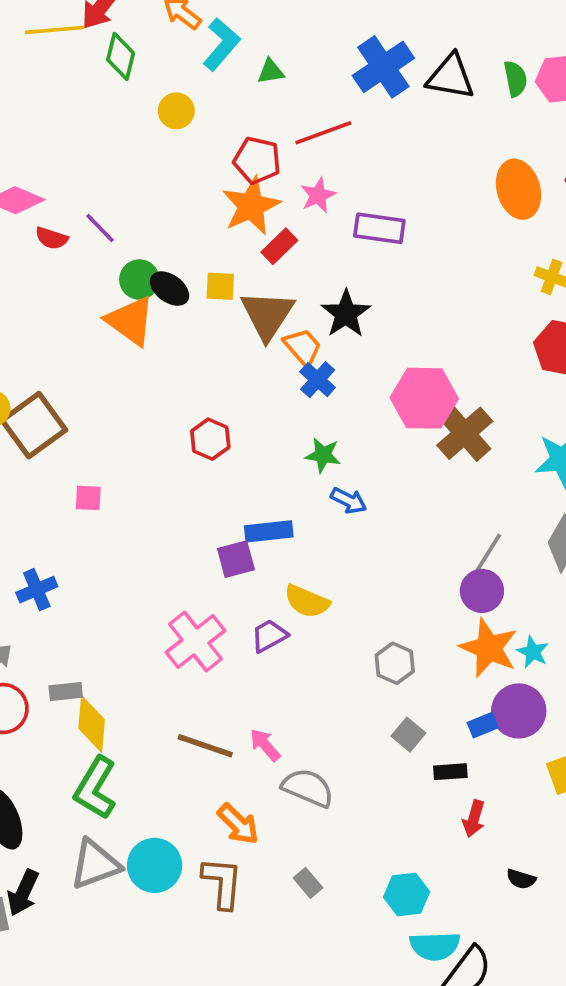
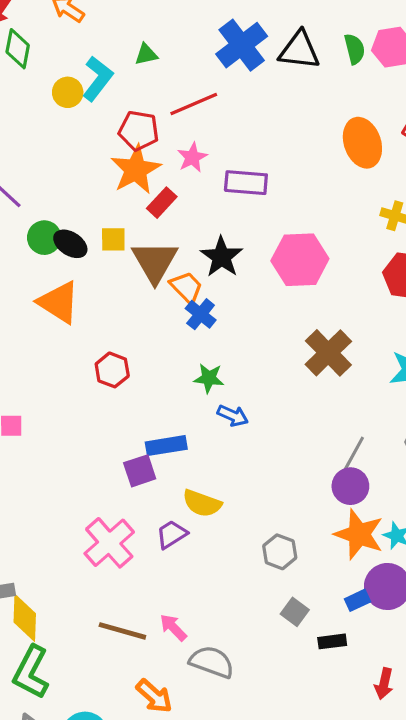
cyan L-shape: (221, 44) -> (98, 79), moved
orange triangle: (130, 321) -> (59, 302), moved
pink hexagon: (424, 398) -> (300, 260), moved
red arrow: (474, 819) -> (384, 684), moved

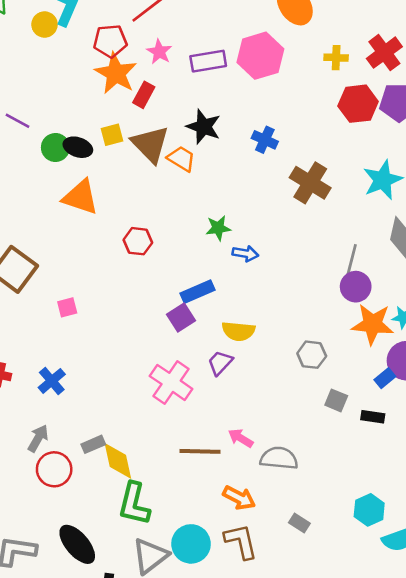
pink hexagon: (300, 260) -> (260, 56), moved
blue cross: (201, 314) -> (265, 140), moved
black rectangle: (332, 641) -> (373, 417), turned 30

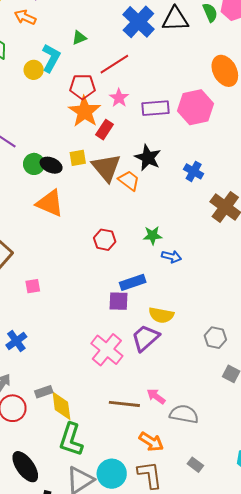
red hexagon: (138, 241) -> (105, 240), moved
purple square: (181, 318) -> (119, 301), turned 30
purple trapezoid: (220, 363) -> (145, 338), size x1.4

